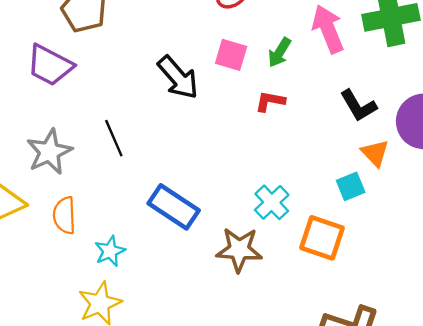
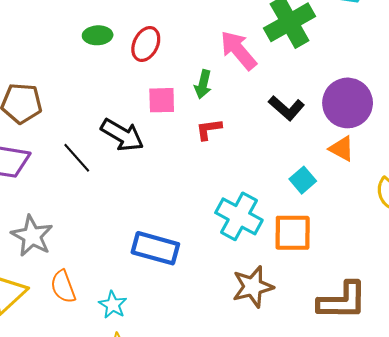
black line: (114, 138) -> (77, 158), moved
orange triangle: (375, 153) -> (342, 149), moved
cyan cross: (272, 202) -> (239, 216), size x1.4
brown star: (239, 250) -> (253, 287), moved

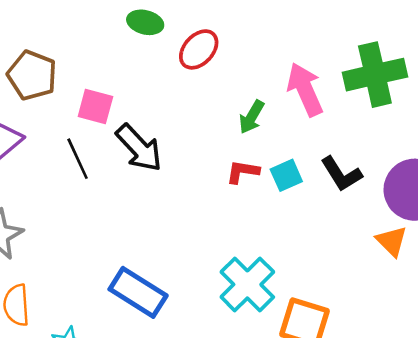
pink square: (162, 100) -> (95, 106), moved
cyan square: (303, 180) -> (286, 175), moved

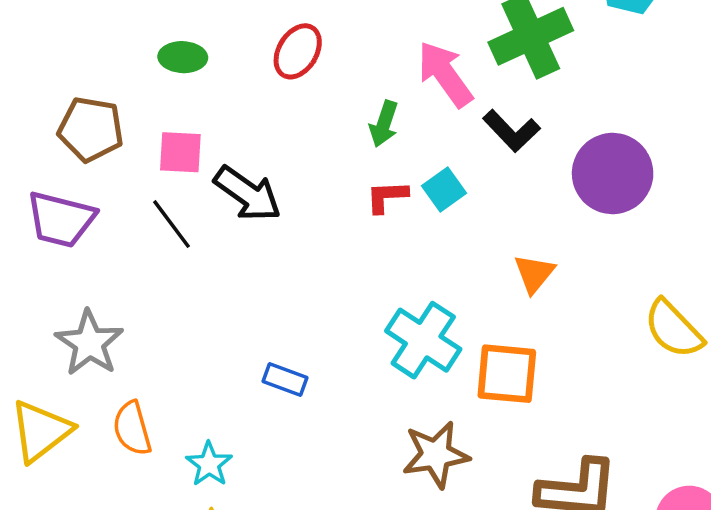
green ellipse: (145, 22) -> (183, 57), moved
black L-shape: (341, 174) -> (511, 131), moved
orange triangle: (392, 241) -> (534, 274), moved, turned 36
blue rectangle: (138, 292) -> (285, 380), size x0.6

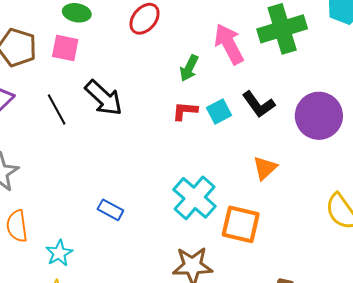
black L-shape: (511, 131) -> (259, 104), moved
pink square: (180, 152) -> (65, 48), moved

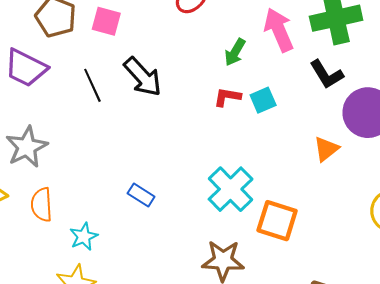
black L-shape: (259, 104) -> (327, 74), moved
orange triangle: (265, 168) -> (326, 149), moved

